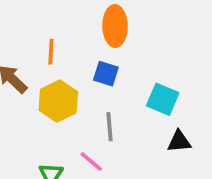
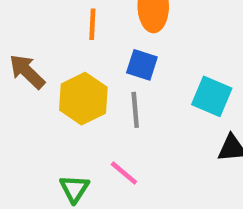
orange line: (51, 52) -> (92, 24), moved
gray line: (110, 127) -> (135, 110), moved

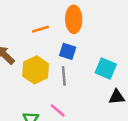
orange line: (92, 24) -> (40, 29), turned 70

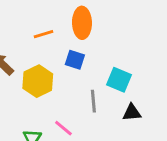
gray line: (64, 76) -> (93, 101), moved

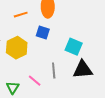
gray line: (93, 101) -> (54, 71), moved
black triangle: (132, 113) -> (83, 70), size x1.5

